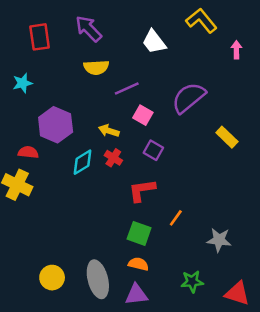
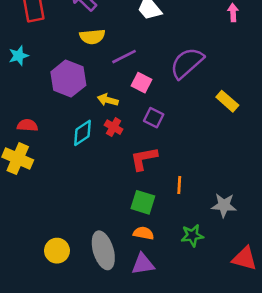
purple hexagon: (56, 125) -> (68, 79), moved
orange line: (176, 218) -> (179, 185), turned -30
green star: (192, 282) -> (192, 235), moved

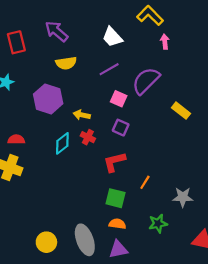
pink arrow: (233, 13) -> (165, 42), moved
purple line: (124, 57) -> (109, 69), moved
pink square: (142, 83) -> (119, 99), moved
orange line: (179, 185) -> (145, 182), turned 32

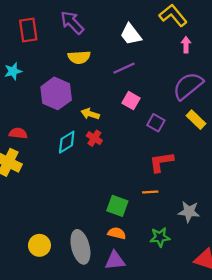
purple semicircle: (146, 81) -> (188, 86), moved
purple square: (121, 128) -> (156, 123), moved
red L-shape: (114, 162) -> (161, 162), moved
orange line: (145, 182) -> (150, 192), turned 48

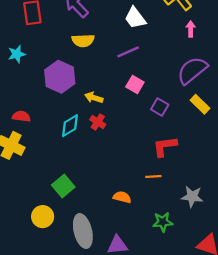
green square: (117, 206) -> (63, 186), moved, turned 30
orange semicircle: (117, 233) -> (122, 197), moved
yellow circle: (39, 245) -> (43, 217), moved

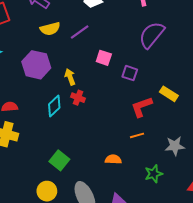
purple line: (128, 52) -> (80, 32), moved
yellow arrow: (94, 98) -> (70, 77), turned 63
yellow rectangle: (200, 104) -> (169, 94), moved

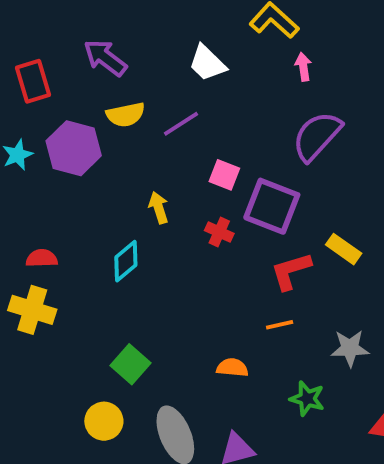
purple hexagon: (36, 65) -> (74, 148), moved
purple square: (130, 73) -> (272, 206), size x1.8
red cross: (78, 98) -> (219, 232), moved
green star: (154, 174) -> (307, 399), turned 30

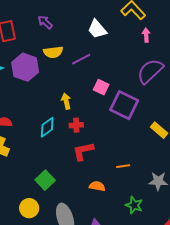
purple arrow: (105, 58) -> (45, 22), size x0.7
red cross: (219, 232) -> (76, 125), moved, turned -32
red L-shape: (291, 271) -> (83, 151), moved

